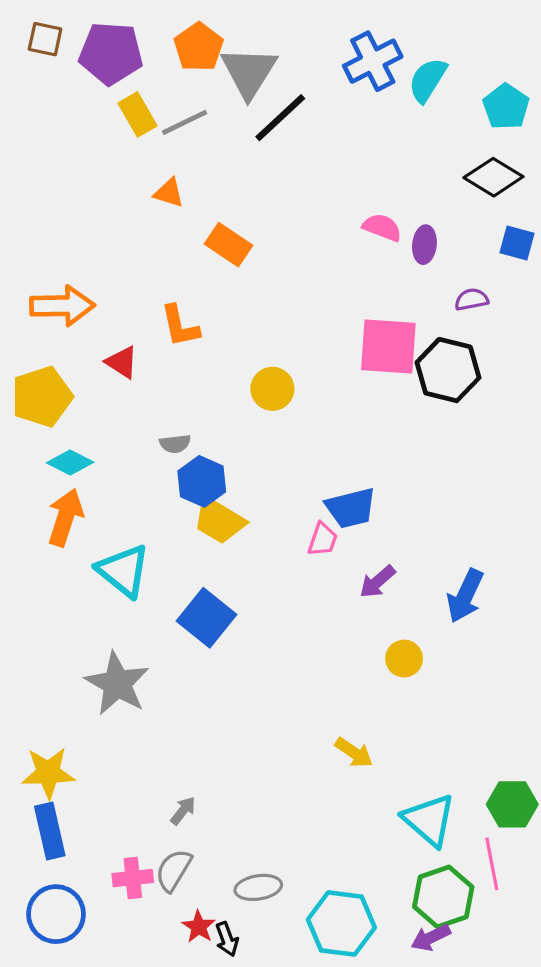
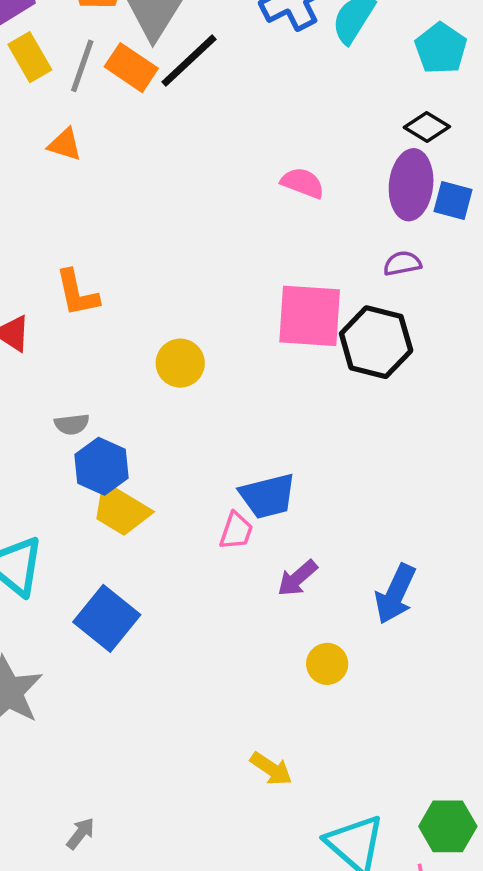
gray line: (185, 122) -> (82, 66), turned -45
black diamond: (493, 177) -> (427, 127), size x0.7
orange rectangle: (228, 245) -> (131, 68), moved
purple ellipse: (424, 245) -> (411, 185), moved, size x1.6

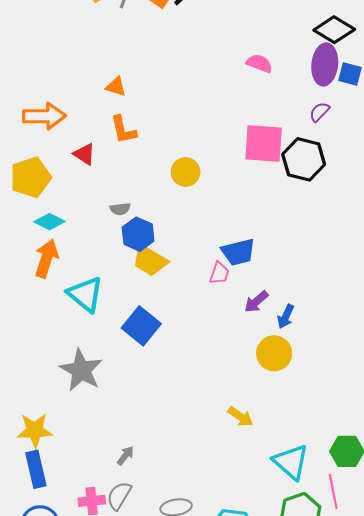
black diamond: (427, 127) -> (334, 30), size x1.5
orange triangle: (65, 144) -> (116, 87), moved
purple semicircle: (402, 263) -> (319, 112), turned -35
blue arrow: (395, 594) -> (286, 316), moved, size x0.7
yellow circle: (327, 664) -> (274, 353), size x1.4

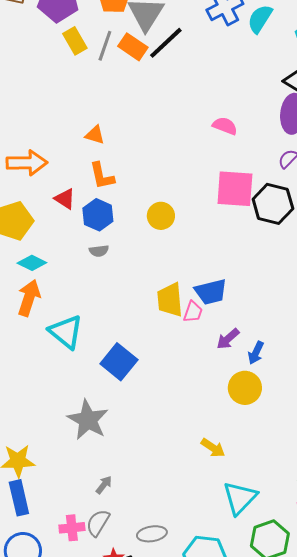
pink semicircle: (259, 63) -> (225, 126), moved
blue hexagon: (138, 234) -> (98, 215), moved
yellow trapezoid: (150, 261) -> (170, 300), moved, turned 54
gray star: (81, 370) -> (88, 420), moved
cyan triangle: (291, 462) -> (240, 498), moved, turned 33

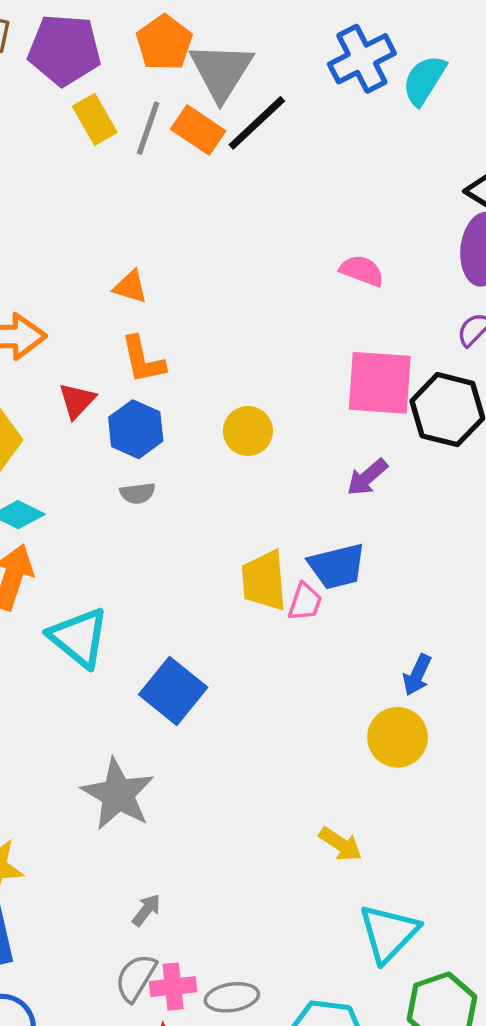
red triangle: (65, 199) -> (77, 401), turned 40
purple arrow: (228, 339) -> (367, 477), moved
pink cross: (72, 528) -> (173, 987), moved

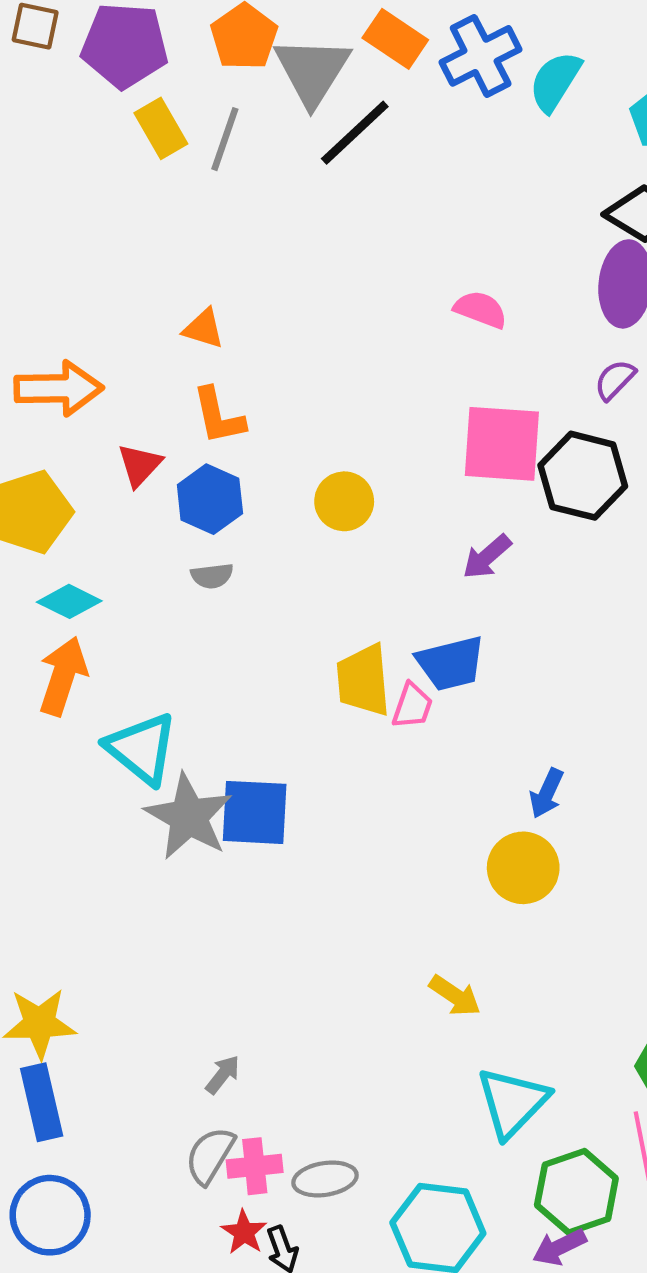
orange rectangle: (198, 130) -> (395, 39), moved
blue square: (173, 691) -> (255, 812), turned -36
gray star: (118, 794) -> (189, 817), moved

